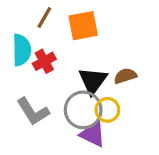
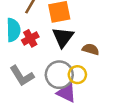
brown semicircle: (125, 76) -> (91, 49), turned 35
black triangle: (93, 81) -> (63, 37), moved

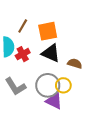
black triangle: (63, 37) -> (51, 53), turned -42

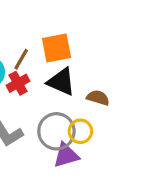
brown line: (23, 26) -> (21, 59), moved
purple triangle: (54, 101) -> (66, 155), turned -42

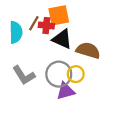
red cross: (18, 83) -> (46, 26), moved, turned 35
brown semicircle: (98, 98) -> (88, 50), size x1.5

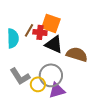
orange square: (59, 15) -> (51, 23), turned 30
yellow circle: (76, 74) -> (38, 84), moved

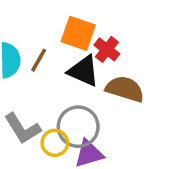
brown line: (29, 30) -> (39, 60), moved
red cross: (40, 32) -> (107, 49), moved, turned 32

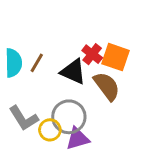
orange square: (78, 33) -> (115, 57), moved
brown semicircle: (125, 89) -> (107, 86), turned 36

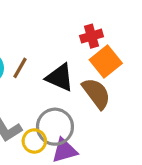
red cross: (92, 54) -> (92, 36), moved, turned 36
orange square: (115, 57) -> (106, 62), turned 32

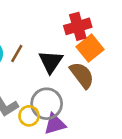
red cross: (92, 36) -> (78, 26), size x1.4
black triangle: (60, 77) -> (51, 62), turned 40

